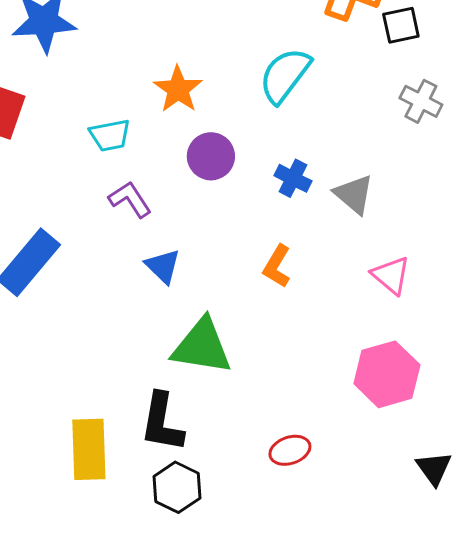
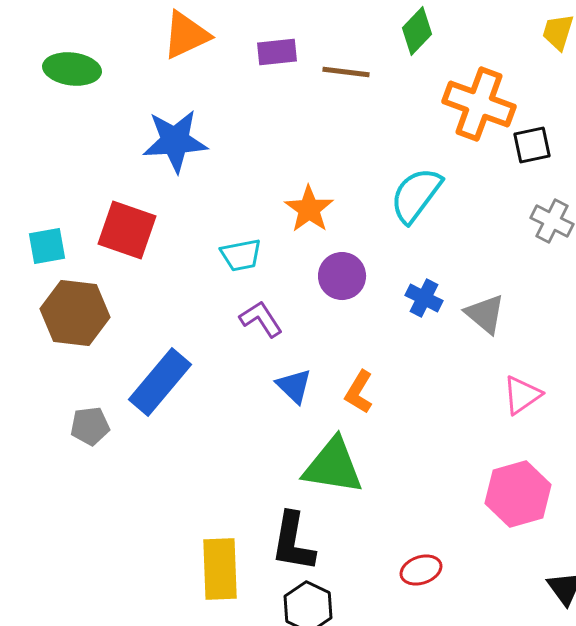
orange L-shape: (277, 266) -> (359, 392), moved
pink triangle: (391, 275) -> (522, 395), turned 45

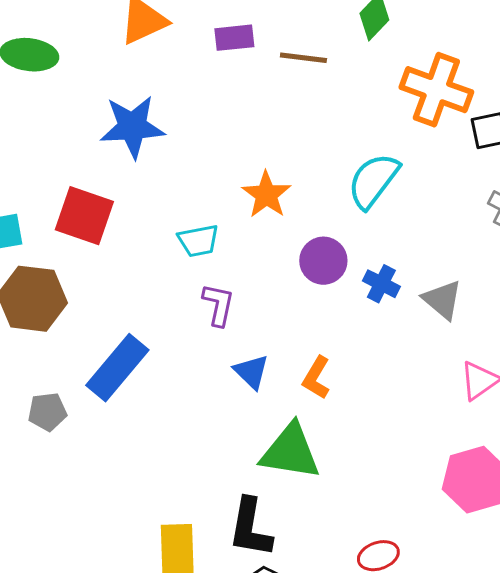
purple circle: (342, 276) -> (323, 261), moved
purple L-shape: (261, 319) -> (218, 305), turned 45

